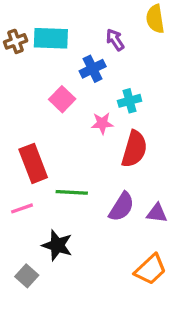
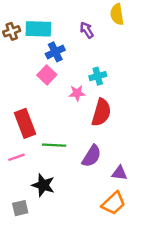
blue cross: (93, 69) -> (55, 52), moved
purple triangle: (157, 213) -> (119, 173), moved
gray square: (27, 276) -> (20, 208), turned 35

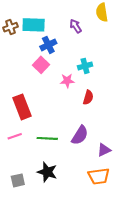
red semicircle: (101, 112) -> (88, 97), size x0.6
green line: (54, 145) -> (47, 138), moved
purple triangle: (119, 173) -> (104, 150), turned -32
black star: (43, 185) -> (47, 172), moved
orange trapezoid: (113, 203) -> (99, 176), turned 35

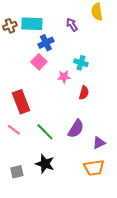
cyan cross: (85, 66) -> (81, 63), turned 32
pink line: (15, 136) -> (14, 130), turned 56
green line: (47, 138) -> (45, 132), turned 42

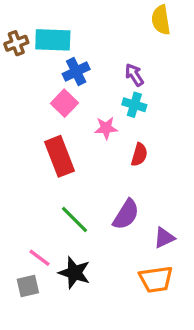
purple arrow: (72, 25) -> (134, 75), moved
red rectangle: (21, 102) -> (59, 156), moved
pink line: (14, 130) -> (40, 258), moved

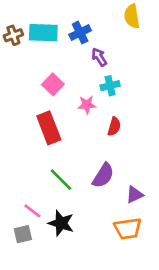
blue cross: (76, 71) -> (80, 33), moved
purple arrow: (134, 75) -> (99, 57), moved
cyan cross: (134, 105) -> (110, 86), turned -30

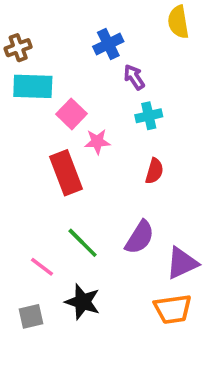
cyan rectangle: (43, 33) -> (33, 86), moved
pink star: (87, 105) -> (97, 142), moved
purple triangle: (135, 195) -> (182, 263), size x1.4
pink line: (32, 211) -> (42, 267), moved

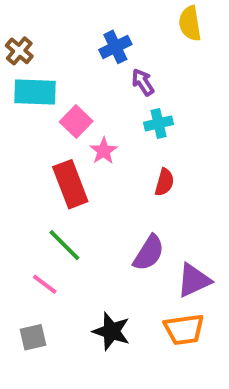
brown cross: (18, 48) -> (19, 51), turned -30
pink star: (97, 142) -> (104, 151), turned -30
green line: (83, 243) -> (64, 245), moved
black star: (83, 302) -> (111, 331), moved

